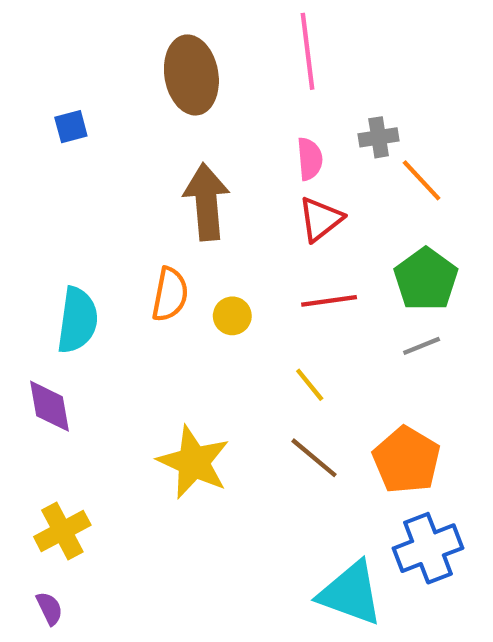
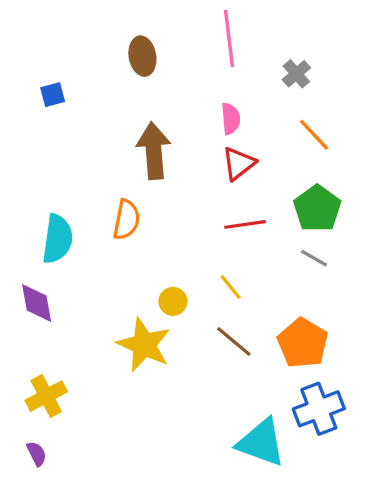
brown ellipse: (191, 75) -> (142, 56), size x0.7
gray cross: (379, 137) -> (296, 74), moved, turned -32
yellow circle: (232, 316) -> (173, 301), moved
gray line: (422, 346) -> (314, 258), turned 52

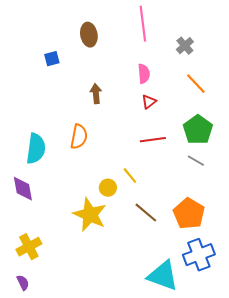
blue square: (53, 95) -> (52, 59), moved
brown arrow: (154, 151) -> (96, 94), size x0.6
red triangle: (239, 164) -> (149, 102), size x0.7
yellow line: (231, 287) -> (130, 176), moved

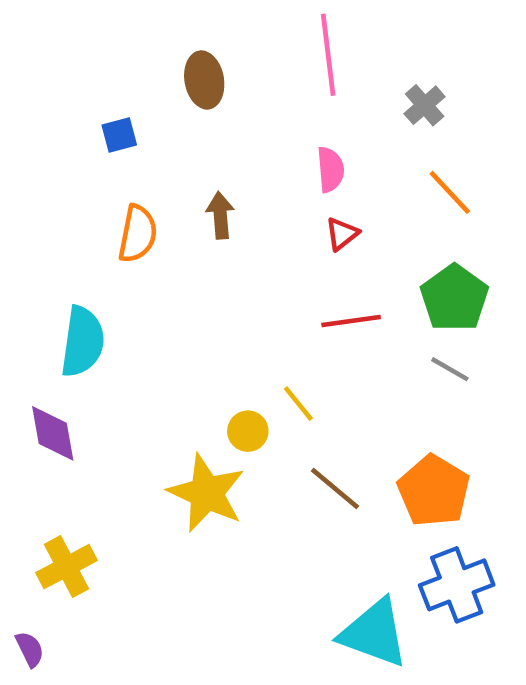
orange semicircle: (79, 137) -> (138, 234), moved
purple semicircle: (23, 283) -> (30, 649), moved

